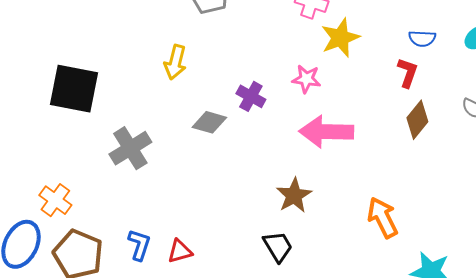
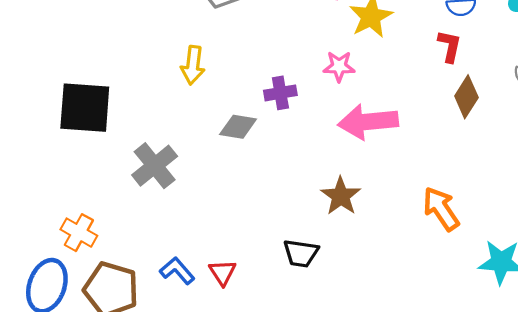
purple cross: (251, 96) -> (280, 93), turned -32
blue L-shape: (139, 245) -> (177, 271), turned -52
black trapezoid: (278, 247) -> (301, 253), moved, turned 136
red triangle: (180, 251) -> (223, 272), turned -40

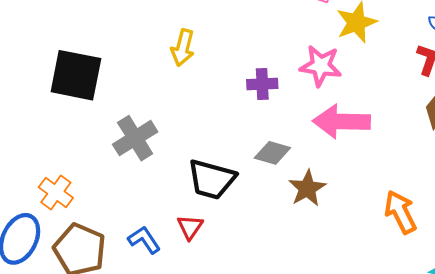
pink star: (339, 66) -> (321, 66), size x1.4
gray diamond: (238, 127) -> (272, 153), moved
black trapezoid: (301, 253) -> (212, 179), moved, size x1.4
red triangle: (223, 272) -> (190, 227), moved

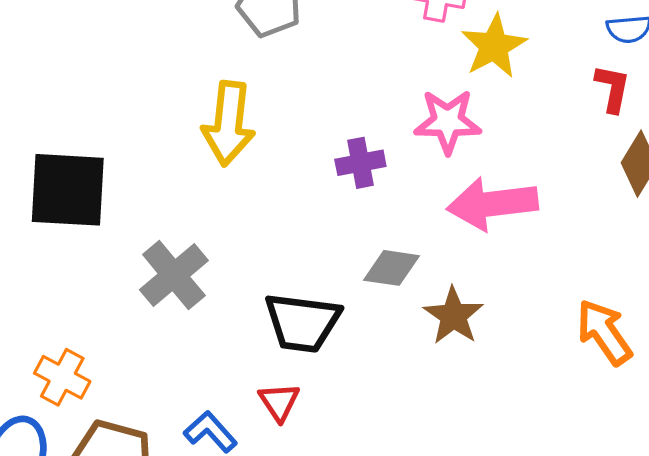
yellow arrow: (183, 48) -> (229, 124), size x1.4

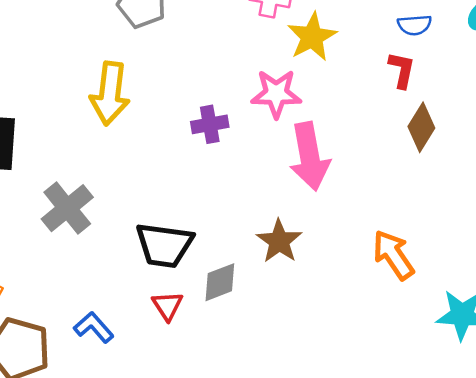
pink arrow: (492, 204) -> (310, 156), turned -94
gray diamond: (391, 268) -> (220, 282), moved, turned -30
red triangle: (279, 402) -> (168, 306), moved

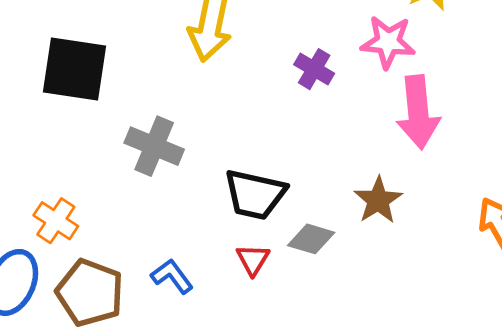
purple cross: (210, 124) -> (314, 69), turned 36
gray cross: (67, 208) -> (154, 146), turned -33
gray diamond: (220, 282) -> (311, 239), turned 33

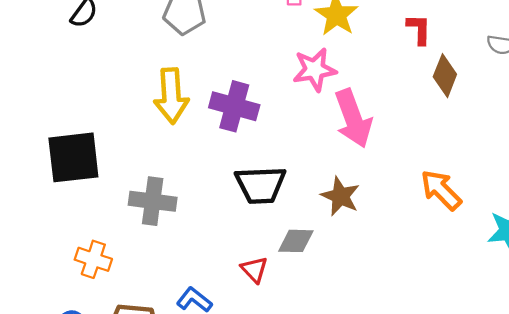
purple cross: (314, 69) -> (234, 106), moved, size x1.5
black trapezoid: (255, 194) -> (261, 185), moved
orange cross: (56, 221) -> (93, 259), moved

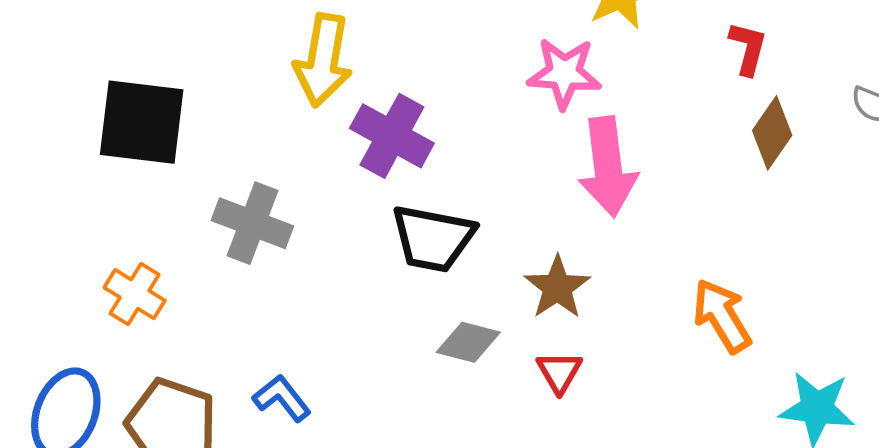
purple cross: (234, 106) -> (392, 136), moved
red triangle: (254, 270) -> (559, 372), moved

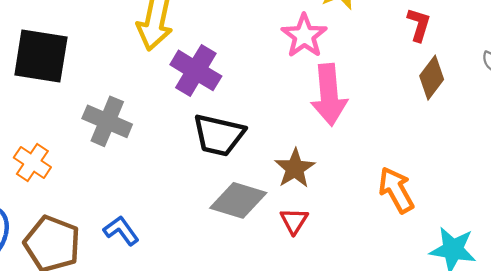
pink star: (564, 73) -> (304, 36), turned 30
gray diamond: (468, 342) -> (238, 200), size x1.4

